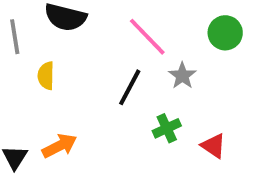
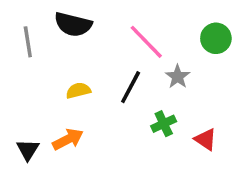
yellow semicircle: (46, 76) -> (78, 91), moved, turned 75

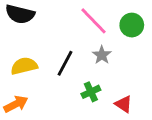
pink line: (146, 42) -> (94, 21), moved
yellow semicircle: (78, 91) -> (24, 66), size x1.4

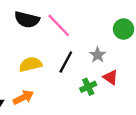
pink line: (94, 21) -> (59, 25), moved
red triangle: (124, 104) -> (111, 77), moved

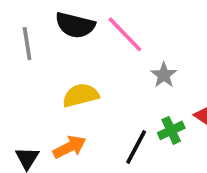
gray star: (98, 55) -> (164, 75), moved
black line: (66, 62) -> (136, 147), moved

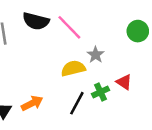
yellow semicircle: (81, 95) -> (73, 68), moved

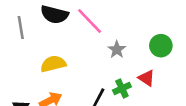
green circle: (138, 31) -> (161, 46), moved
yellow semicircle: (73, 68) -> (53, 64), moved

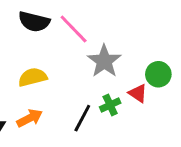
green circle: (161, 46) -> (158, 74), moved
gray star: (117, 50) -> (104, 61), size x1.6

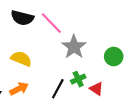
yellow semicircle: (33, 77) -> (21, 59), turned 36
red triangle: (138, 93) -> (96, 89), moved

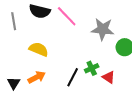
gray star: (74, 47) -> (103, 29), moved, turned -30

